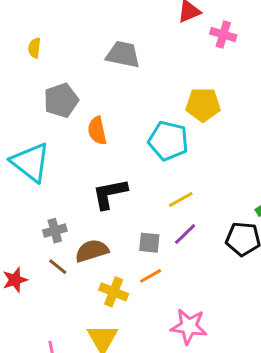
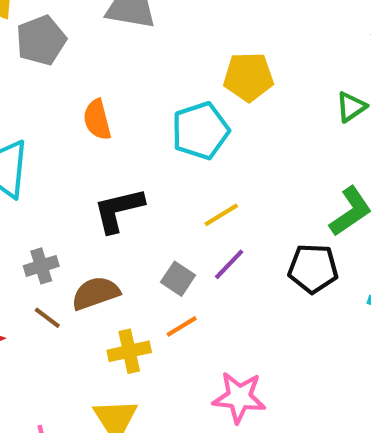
gray pentagon: (61, 100) -> (41, 40), moved
cyan pentagon: (168, 141) -> (200, 131), turned -30
gray square: (149, 243) -> (178, 279), turned 30
yellow cross: (114, 292) -> (129, 351), turned -32

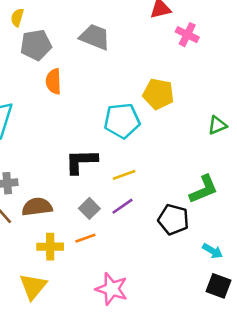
orange semicircle: (97, 120) -> (53, 81), moved
black L-shape: (119, 210) -> (81, 161), moved

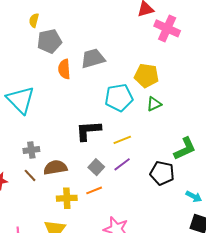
pink cross: (187, 35) -> (167, 28), size x1.4
gray trapezoid: (95, 37) -> (93, 58), moved, turned -35
green triangle: (217, 125) -> (154, 104), moved

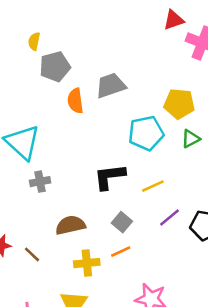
gray cross: (31, 150) -> (40, 182), moved
purple line: (122, 164) -> (170, 218), moved
brown line: (30, 175) -> (32, 254), moved

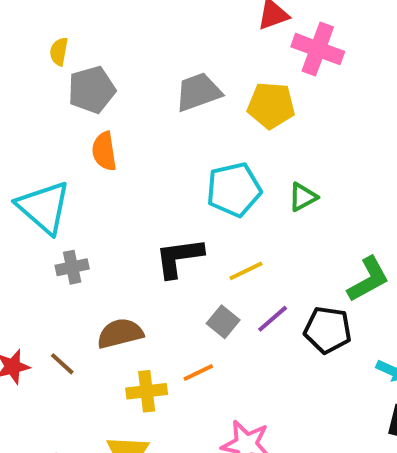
gray trapezoid: (111, 86) -> (198, 92), moved
orange semicircle: (75, 101) -> (104, 151), moved
yellow pentagon: (179, 104) -> (271, 105), moved
gray square: (122, 222) -> (223, 322), moved
brown line: (32, 254) -> (62, 364), moved

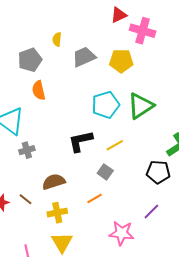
yellow semicircle: (59, 52) -> (57, 39), moved
green triangle: (303, 197) -> (141, 106), size x1.8
purple line: (273, 319) -> (151, 211), moved
yellow cross: (147, 391) -> (57, 213), moved

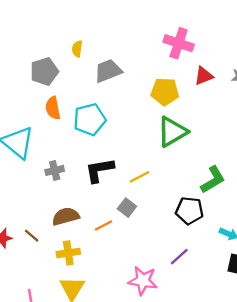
red triangle: (119, 15) -> (204, 76), moved
yellow pentagon: (121, 61) -> (165, 92), moved
cyan pentagon: (106, 105) -> (90, 119), moved
gray cross: (27, 150) -> (55, 170), moved
orange line: (95, 199) -> (103, 225), moved

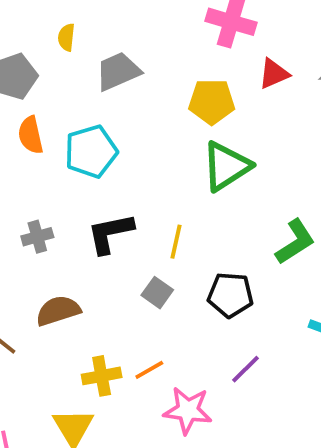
yellow line: (140, 177) -> (176, 242), turned -48
black pentagon: (189, 211) -> (230, 295), moved
orange line: (103, 225) -> (149, 370), moved
yellow cross: (68, 253) -> (102, 376), moved

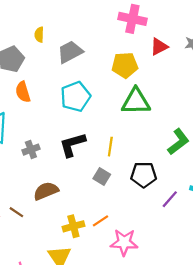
cyan pentagon: (91, 151) -> (75, 97), moved
green triangle: (226, 166) -> (136, 101), turned 36
purple line: (245, 369) -> (170, 199), moved

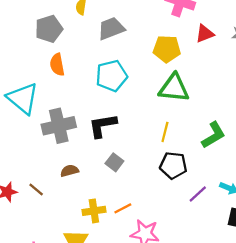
yellow line: (110, 147) -> (165, 132), moved
gray cross: (31, 150) -> (59, 126), size x1.8
gray square: (102, 176) -> (114, 162), moved
brown semicircle: (46, 191) -> (69, 171), size x0.7

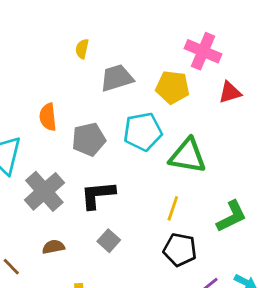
gray pentagon: (49, 29) -> (89, 139), moved
yellow pentagon: (167, 49) -> (172, 87), moved
cyan pentagon: (112, 76) -> (143, 132), moved
gray cross: (59, 126) -> (44, 191), turned -32

